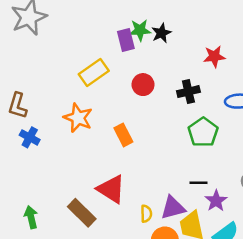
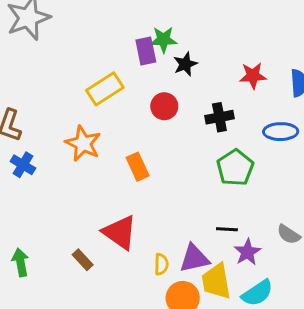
black star: (161, 33) -> (185, 64), moved
brown rectangle: (82, 213) -> (83, 260), size x0.6

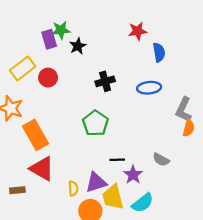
red star: (253, 76) -> (138, 31), moved
red circle: (164, 106) -> (48, 78), moved
orange rectangle: (138, 167) -> (36, 135), moved, size x1.5
green pentagon: (235, 168) -> (95, 123), moved
brown rectangle: (83, 260) -> (17, 190), turned -48

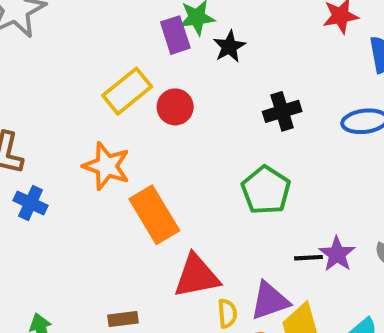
red triangle: (42, 169) -> (197, 276), moved, turned -40
purple star: (133, 175) -> (337, 254), moved

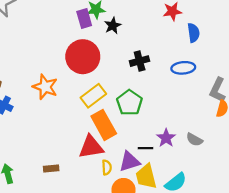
yellow rectangle: (127, 91) -> (93, 96), moved
red circle: (175, 107) -> (83, 57), size x1.8
orange rectangle: (154, 215) -> (104, 125), moved
black line: (308, 258) -> (146, 148), moved

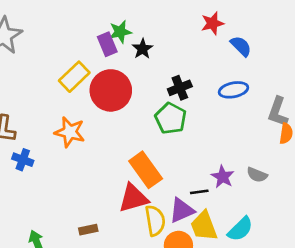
blue semicircle: (194, 33) -> (241, 46), turned -30
yellow rectangle: (93, 96) -> (74, 77), moved
green pentagon: (129, 103) -> (171, 118), moved
yellow semicircle: (107, 167) -> (155, 221), size x1.6

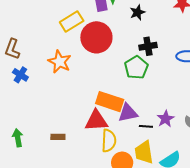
black star: (143, 49) -> (137, 12), moved
orange rectangle: (146, 170) -> (110, 102), turned -48
purple triangle: (182, 210) -> (128, 113), moved

